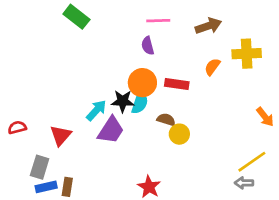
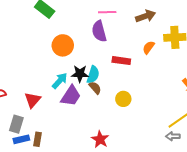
purple semicircle: (148, 46) -> (99, 31), size x1.5
orange circle: (142, 83) -> (63, 45), moved
brown semicircle: (166, 120) -> (95, 88), moved, turned 32

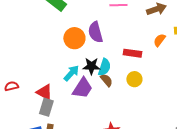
purple semicircle: (99, 31) -> (95, 32), moved
yellow circle: (123, 99) -> (134, 79), moved
red triangle: (32, 100) -> (44, 92), turned -42
gray rectangle: (16, 124) -> (46, 107), moved

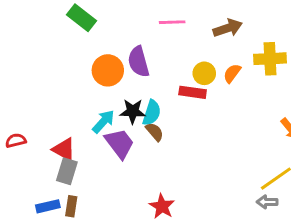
yellow circle: (134, 79) -> (204, 73), moved
purple trapezoid: (82, 88) -> (120, 143), turned -70

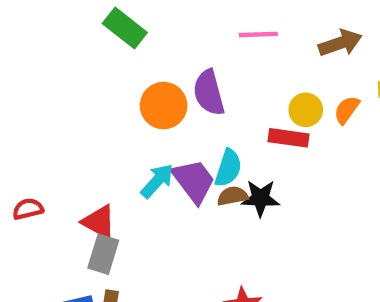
black star: (133, 111) -> (260, 198), moved
brown semicircle: (155, 132) -> (232, 196), turned -60
purple trapezoid: (120, 143) -> (194, 181), moved

